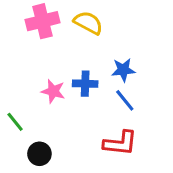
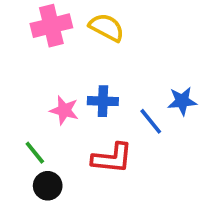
blue star: (123, 70) -> (182, 101), moved
green line: (15, 122) -> (35, 153), moved
red L-shape: (120, 143) -> (112, 158), moved

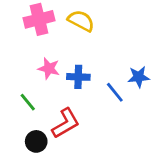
pink star: (64, 110) -> (49, 68), moved
green line: (35, 153) -> (28, 102), moved
red L-shape: (112, 158) -> (66, 123), moved, turned -36

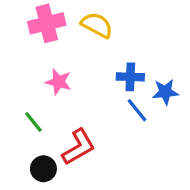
blue cross: (78, 77) -> (130, 77), moved

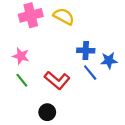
pink star: (58, 82) -> (21, 56), moved
red L-shape: (79, 147) -> (57, 80), moved, turned 70
black circle: (43, 169) -> (47, 112), moved

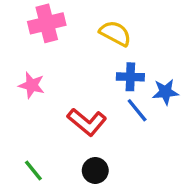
yellow semicircle: (64, 16) -> (115, 33), moved
green line: (22, 80) -> (33, 170), moved
black circle: (47, 112) -> (95, 170), moved

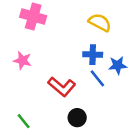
pink cross: (47, 23) -> (33, 17), turned 30
yellow semicircle: (115, 33) -> (100, 22), moved
black circle: (95, 170) -> (77, 118), moved

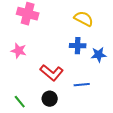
blue line: (97, 78) -> (82, 85), moved, turned -56
black circle: (77, 118) -> (50, 99), moved

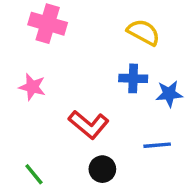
blue line: (82, 85) -> (157, 145), moved
black circle: (50, 99) -> (102, 169), moved

